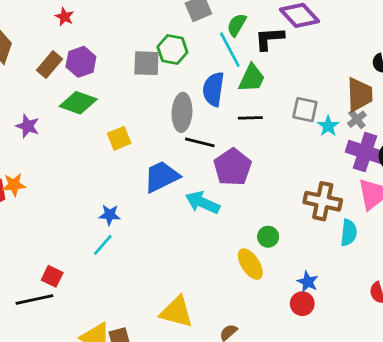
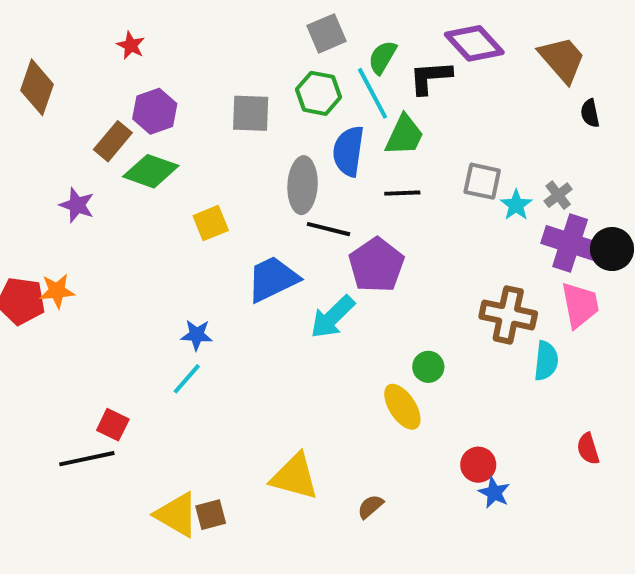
green hexagon: (172, 50) -> (318, 93), moved
brown rectangle: (49, 65) -> (113, 141), moved
brown trapezoid: (360, 95) -> (562, 59), moved, turned -39
cyan arrow: (202, 203) -> (332, 317), turned -68
blue star: (308, 282) -> (494, 493), moved

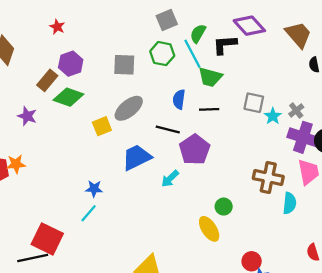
green trapezoid: (404, 135) -> (210, 77), turned 80
blue semicircle: (348, 151) -> (179, 99), moved, size x0.7
gray ellipse: (303, 185) -> (129, 108), moved, turned 48
cyan arrow: (332, 317) -> (170, 179), size x0.7
red square: (113, 425) -> (47, 239), size x1.8

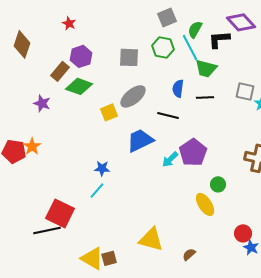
purple pentagon: (195, 150) -> (193, 152), moved
orange star: (16, 164) -> (32, 146), turned -30

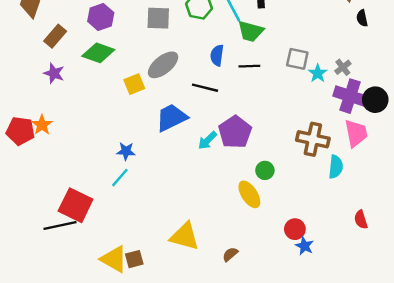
brown rectangle: (60, 71) -> (55, 36), moved

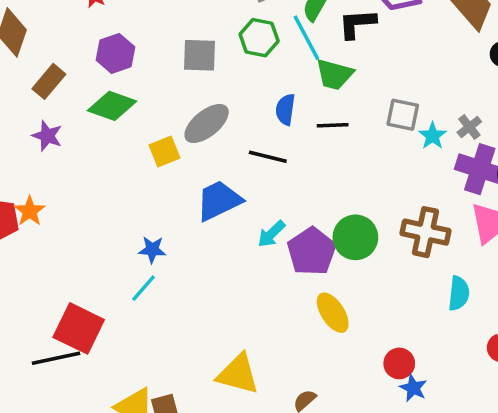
purple pentagon: (235, 132) -> (312, 251), moved
cyan semicircle: (336, 167) -> (459, 293), moved
green circle: (265, 170) -> (355, 237), moved, size x1.6

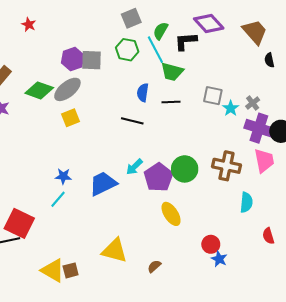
purple hexagon: (115, 53) -> (73, 59), moved
gray ellipse: (207, 123) -> (67, 89), moved
blue trapezoid: (219, 201) -> (103, 184), moved

